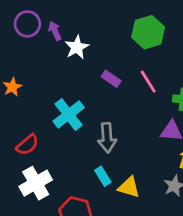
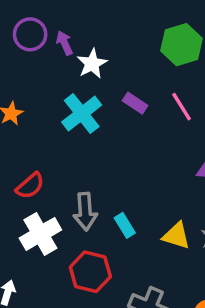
cyan cross: (69, 114) -> (82, 114), moved
gray arrow: (107, 138) -> (85, 212), moved
yellow triangle: (129, 187) -> (176, 236), moved

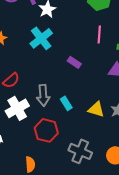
purple rectangle: (135, 103) -> (74, 62), moved
pink line: (182, 107) -> (99, 34), turned 36

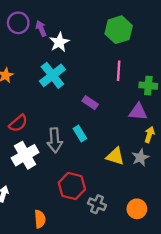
cyan rectangle: (66, 103) -> (80, 133), moved
red hexagon: (46, 130) -> (72, 186), moved
gray cross: (80, 151) -> (97, 204), size x0.7

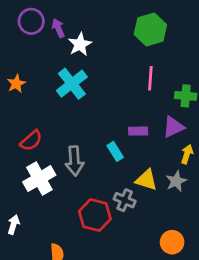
purple rectangle: (90, 103) -> (138, 131), moved, turned -35
purple triangle: (138, 112) -> (173, 127), turned -30
cyan rectangle: (80, 133) -> (115, 151), moved
gray cross: (97, 204) -> (125, 200), moved

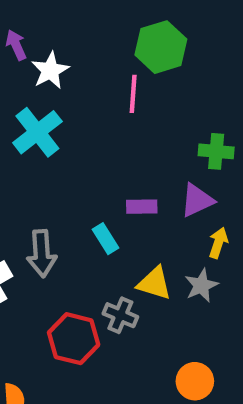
pink line: (150, 78) -> (133, 94), moved

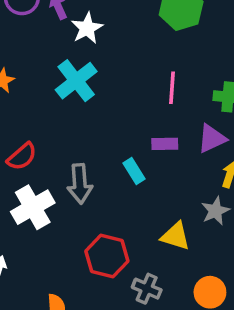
pink line: (133, 94) -> (172, 88), moved
yellow triangle: (154, 283) -> (176, 236), moved
gray cross: (120, 315) -> (147, 289), moved

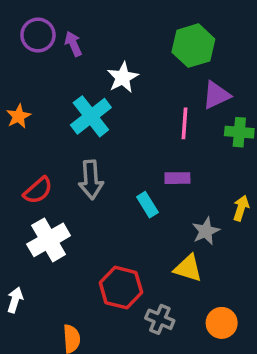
white star: (87, 28) -> (123, 77), moved
purple triangle: (212, 138) -> (216, 95), moved
gray arrow: (80, 184) -> (91, 180), moved
gray star: (215, 211) -> (206, 231), moved

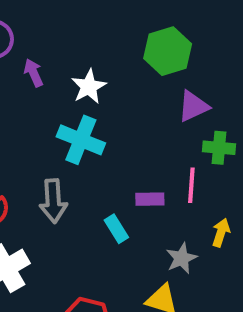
purple arrow: (73, 44) -> (33, 73), moved
cyan cross: (91, 116) -> (81, 140), moved, turned -30
pink line: (185, 123) -> (191, 185), moved

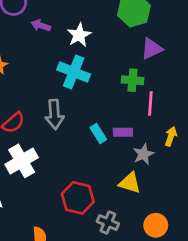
purple arrow: (33, 73) -> (41, 25), turned -48
green cross: (219, 148) -> (133, 80), moved
purple rectangle: (150, 199) -> (123, 132), moved

